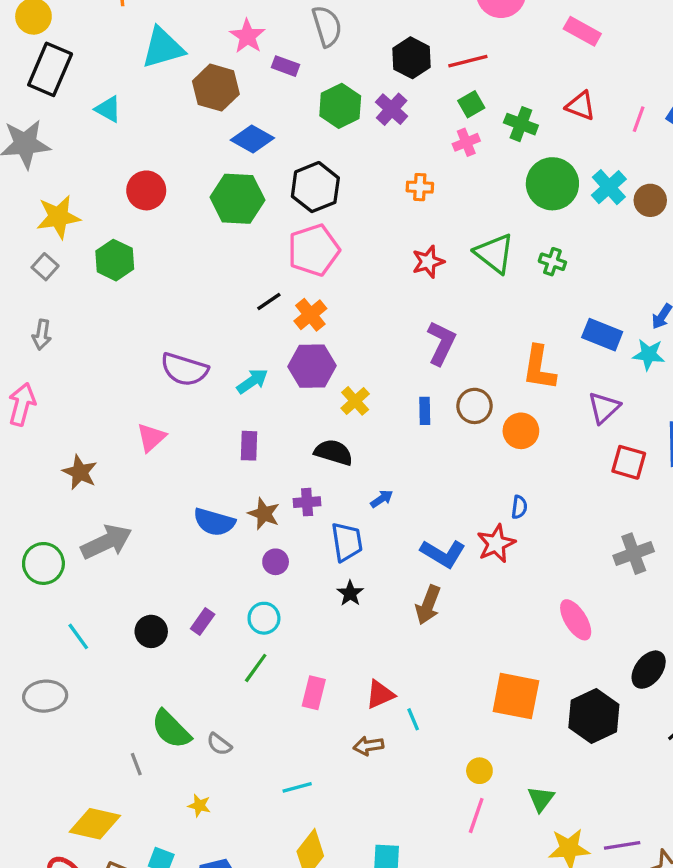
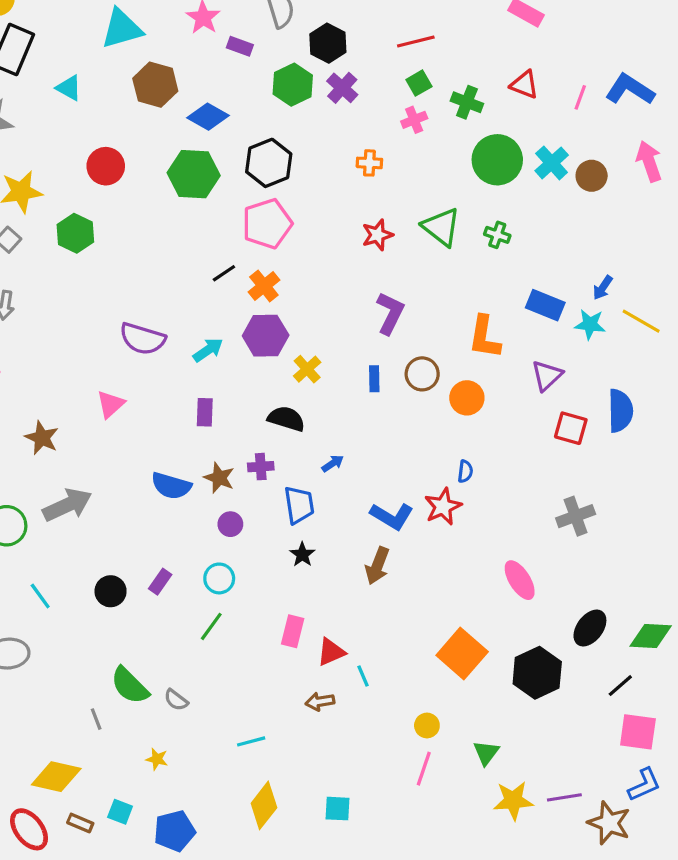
black hexagon: (412, 58) -> (328, 43), moved
brown hexagon: (216, 88) -> (155, 85), moved
pink rectangle: (314, 693) -> (293, 631), moved
orange square: (516, 696) -> (462, 654), turned 30

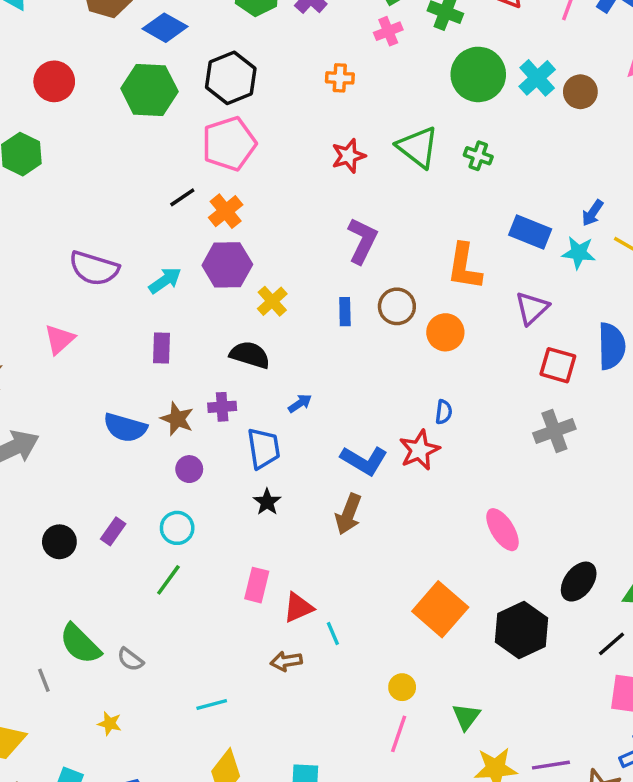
gray cross: (576, 516) -> (554, 431), moved

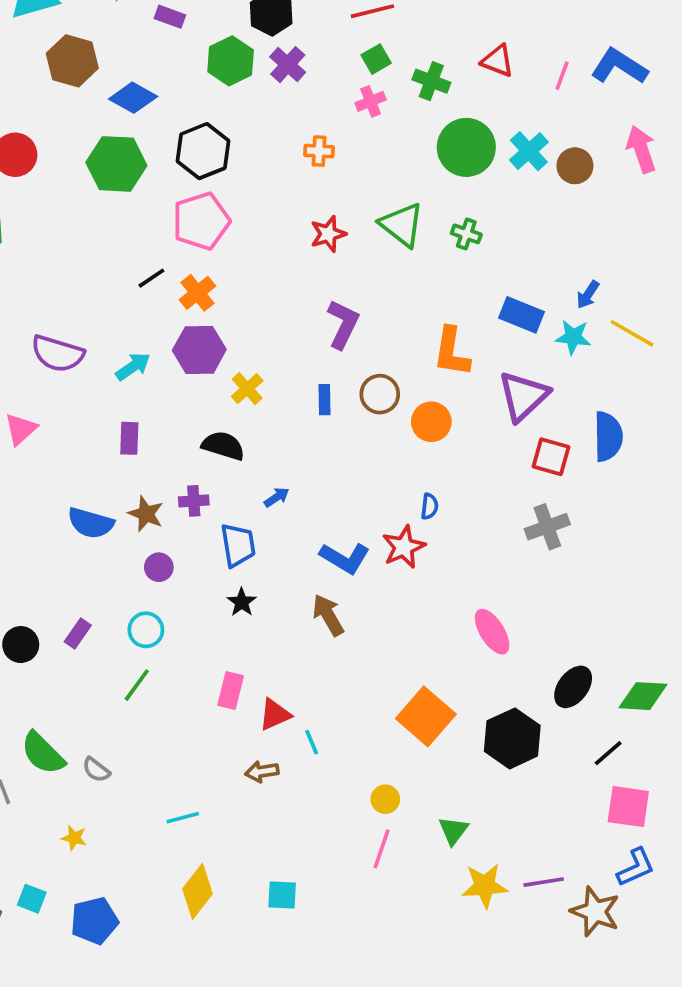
purple triangle: (532, 308) -> (523, 396), size x1.4
brown arrow: (348, 514) -> (328, 615), turned 129

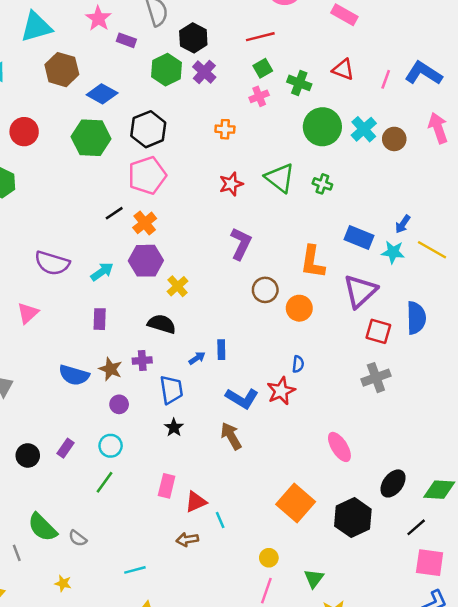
blue rectangle: (325, 400) -> (221, 350), moved

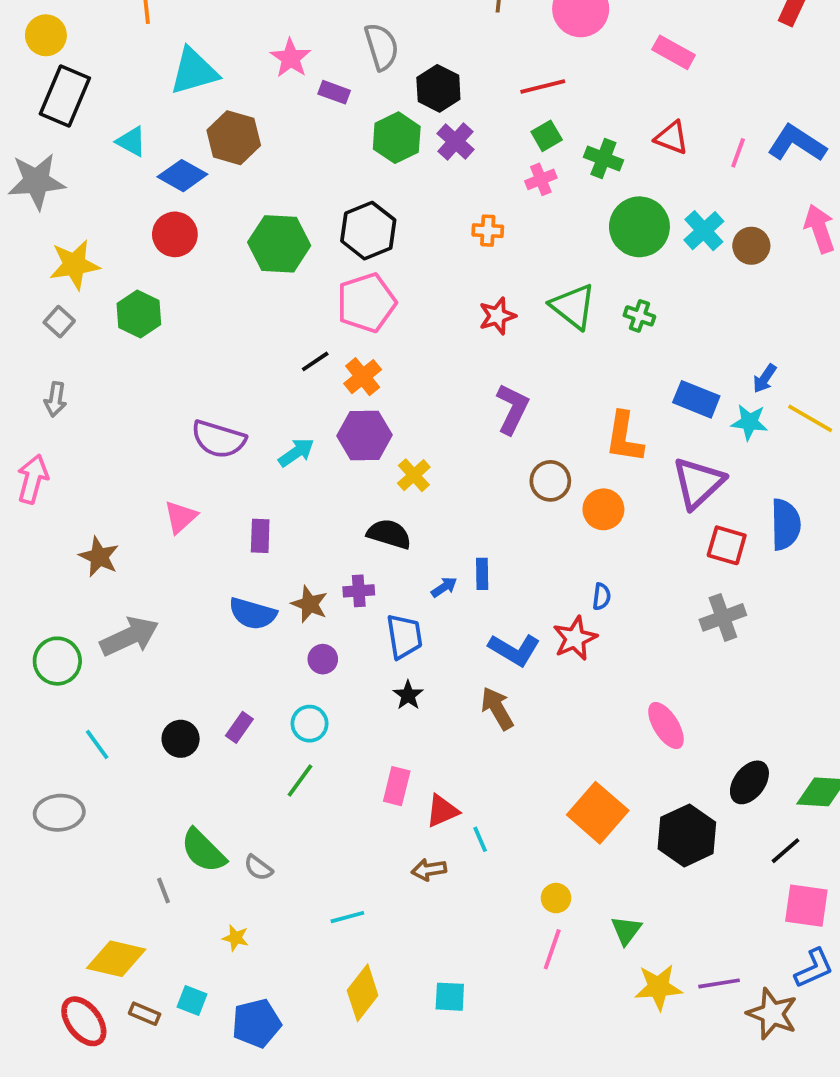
blue diamond: (102, 94) -> (182, 176), moved
purple rectangle: (100, 319) -> (260, 536), moved

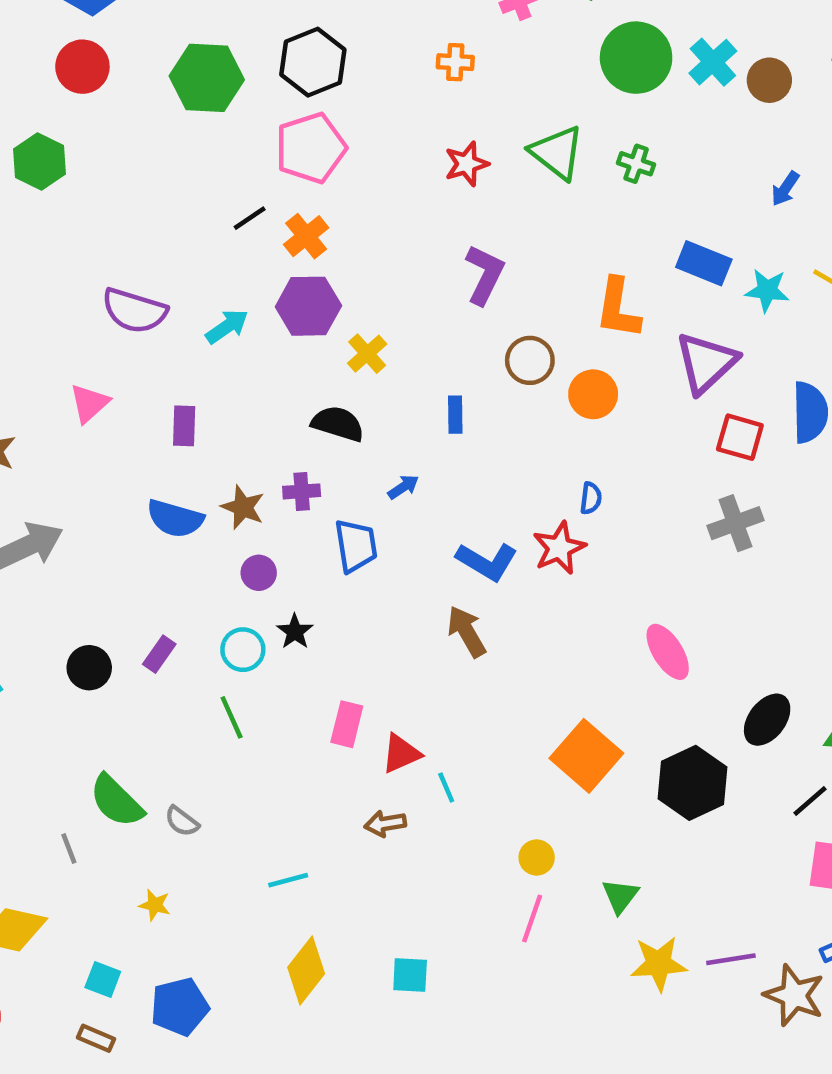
blue arrow: (765, 378) -> (785, 189), moved
blue rectangle: (482, 574) -> (455, 415), moved
black star: (408, 695) -> (295, 632), moved
green line: (300, 780) -> (232, 717), turned -60
brown rectangle: (145, 1014) -> (96, 1038), moved

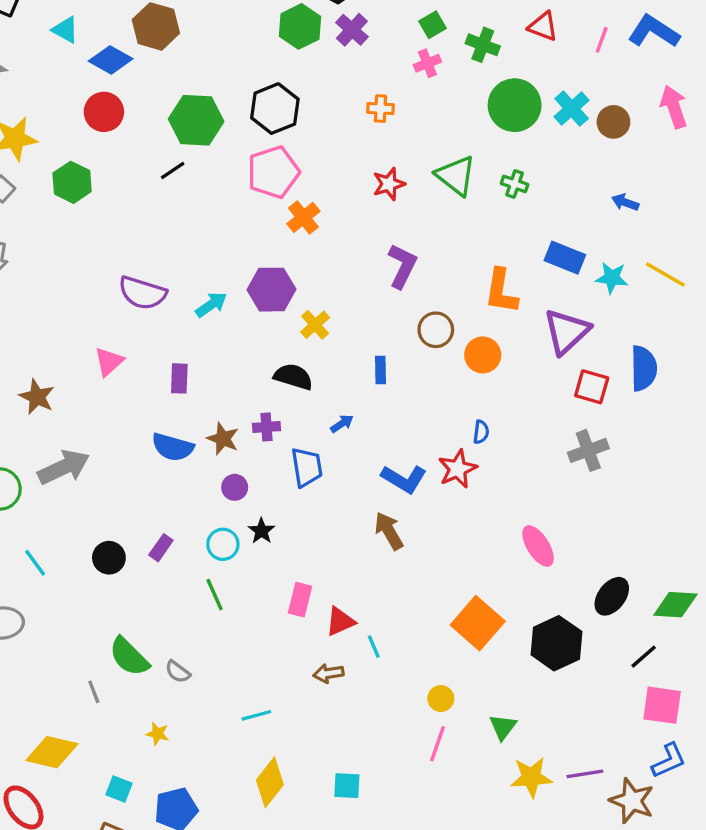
blue arrow: (785, 189) -> (625, 202), turned 76
black line: (250, 218) -> (173, 171), moved
orange cross: (306, 236) -> (303, 217), moved

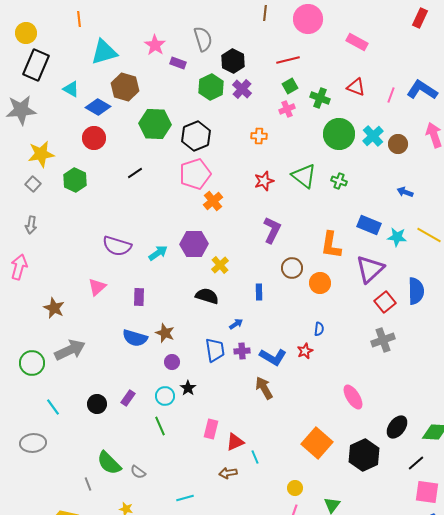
green hexagon: (196, 120) -> (155, 124), moved
red square: (592, 387) -> (385, 302), turned 35
purple cross: (266, 427) -> (242, 351), moved
red star: (458, 469) -> (305, 351), size x0.7

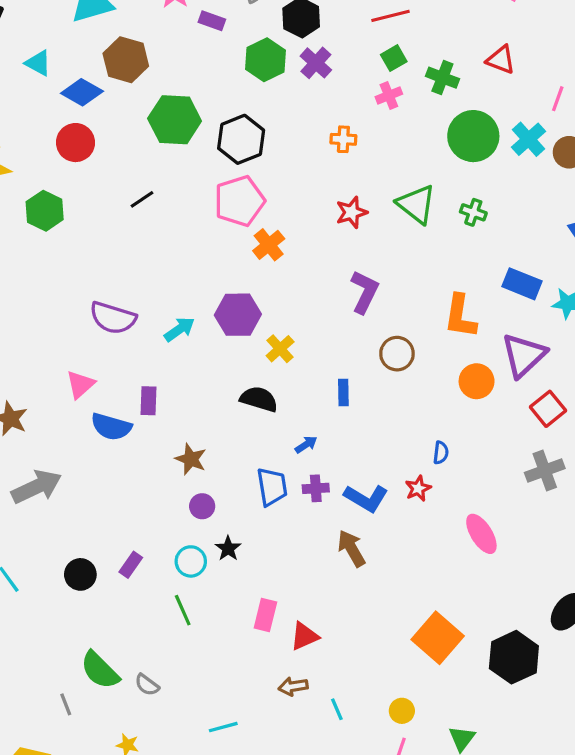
pink line: (391, 95) -> (558, 99), moved
orange circle: (320, 283) -> (477, 381), moved
blue semicircle: (135, 338) -> (111, 427), moved
pink ellipse: (353, 397) -> (481, 534), moved
cyan line: (255, 457) -> (337, 709), moved

